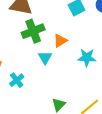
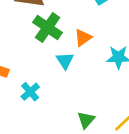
green cross: (33, 31) -> (48, 28), turned -30

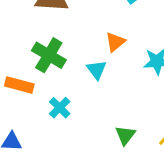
green cross: (48, 28) -> (49, 55), moved

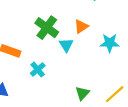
green cross: (49, 55) -> (47, 28), moved

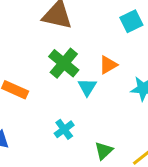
cyan cross: (38, 70) -> (64, 129), moved

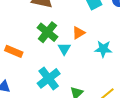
cyan cross: (64, 129) -> (49, 78), size x1.6

